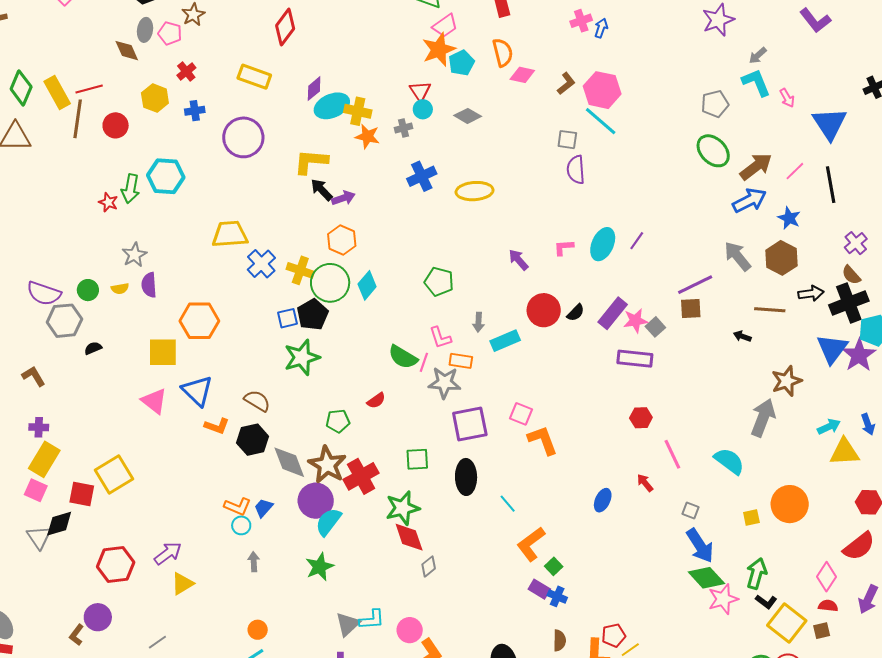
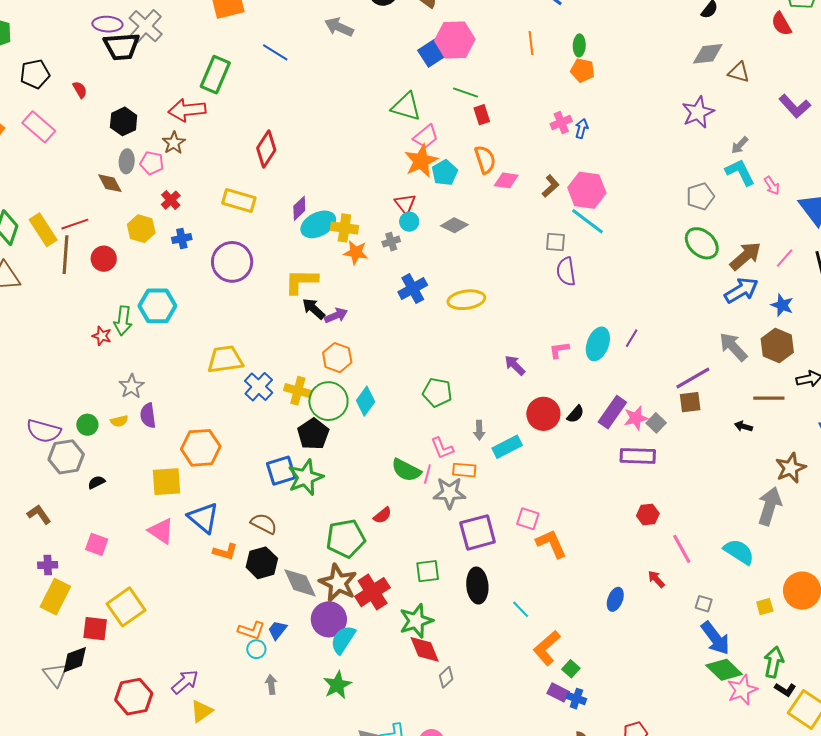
blue square: (288, 318) -> (281, 471), moved, size x1.4
green pentagon: (338, 421) -> (346, 538), size x1.6
pink square: (36, 490) -> (97, 544), moved

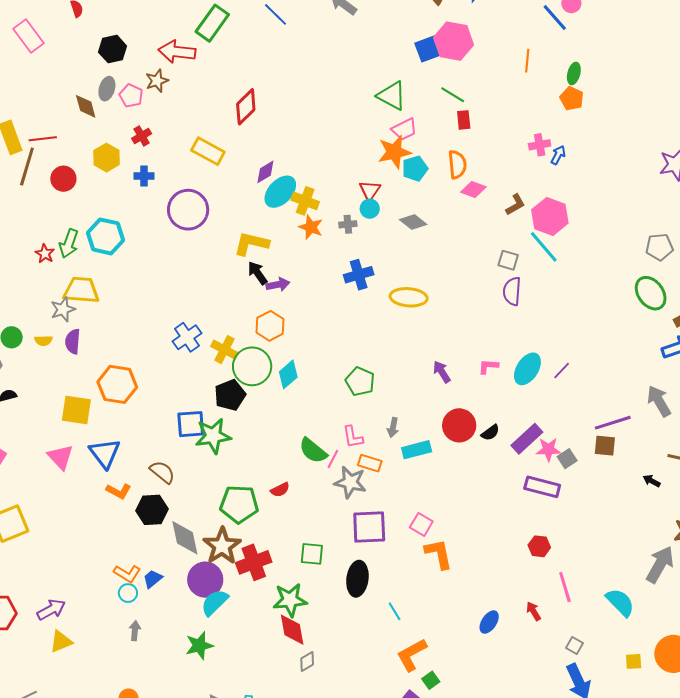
cyan ellipse: (318, 224) -> (280, 192), turned -32
yellow trapezoid: (225, 359) -> (81, 290), moved

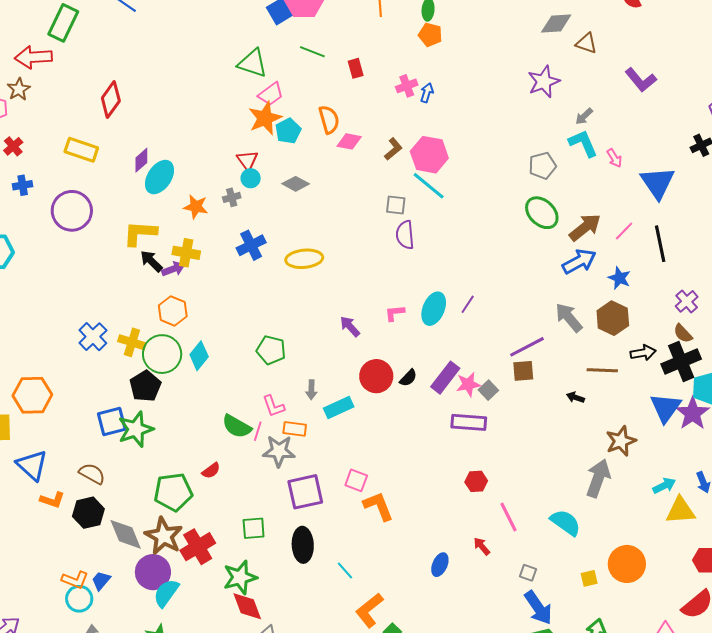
red rectangle: (464, 120) -> (356, 68), moved
yellow cross: (305, 201) -> (186, 253), moved
cyan circle: (128, 593) -> (79, 599), size x1.4

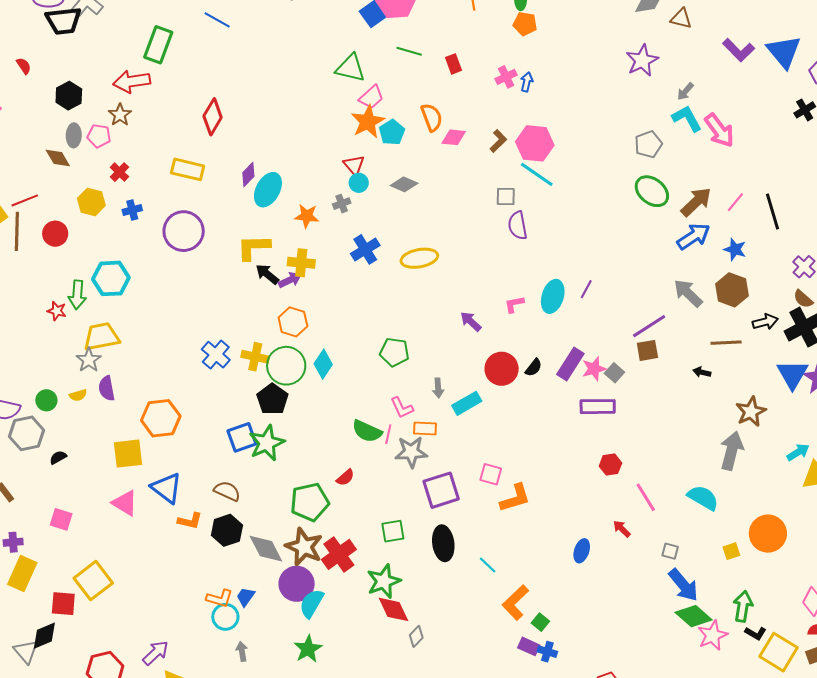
pink arrow: (614, 158) -> (719, 130), size x1.8
blue triangle: (658, 183) -> (784, 52), moved
orange L-shape: (378, 506) -> (515, 498), turned 100

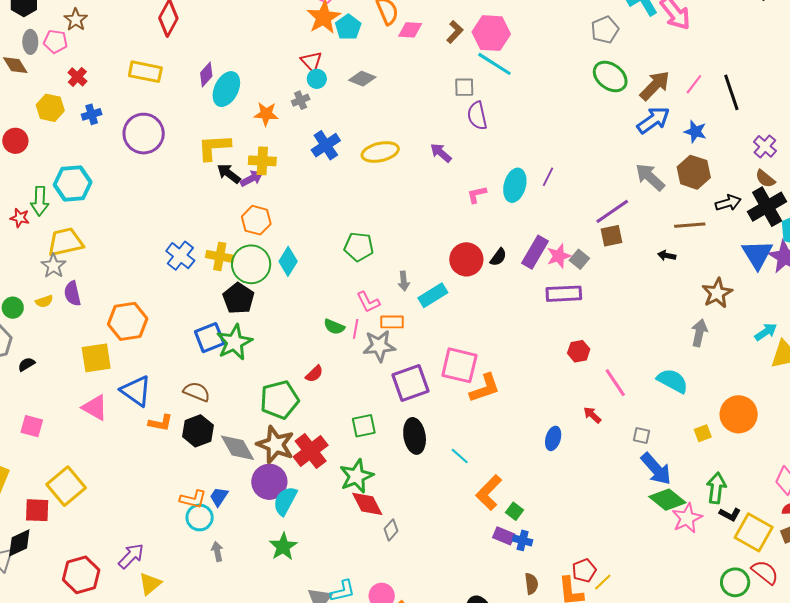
purple arrow: (471, 322) -> (441, 153), moved
green semicircle: (367, 431) -> (334, 327), size x0.7
gray arrow: (732, 451) -> (699, 333), size x0.7
pink square: (491, 474) -> (459, 365), size x1.6

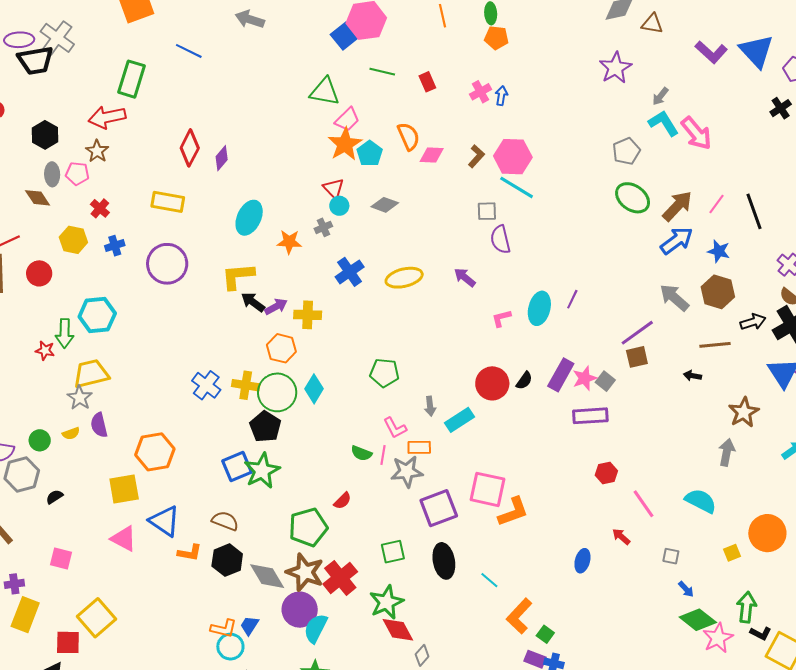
purple diamond: (206, 75) -> (222, 158), moved
yellow cross: (262, 161) -> (308, 315), moved
blue arrow: (656, 469) -> (686, 589), size x0.5

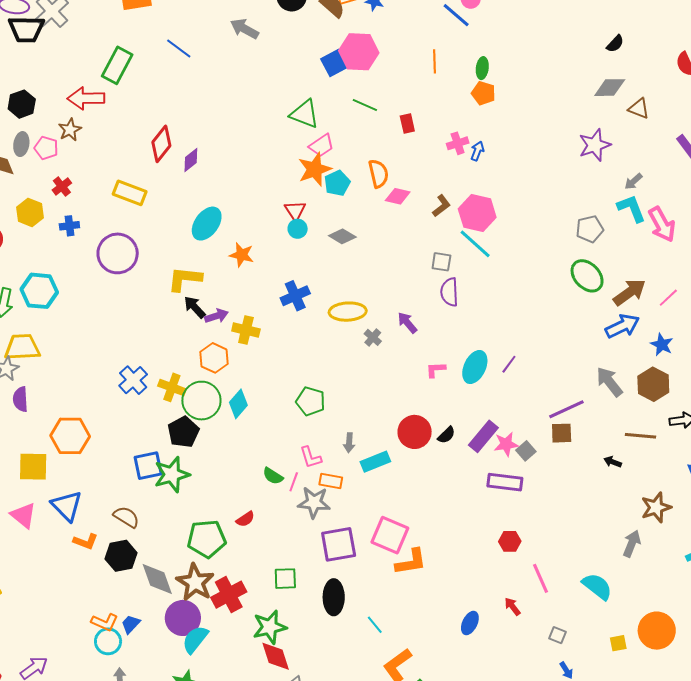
gray cross: (323, 227) -> (373, 337), moved, turned -36

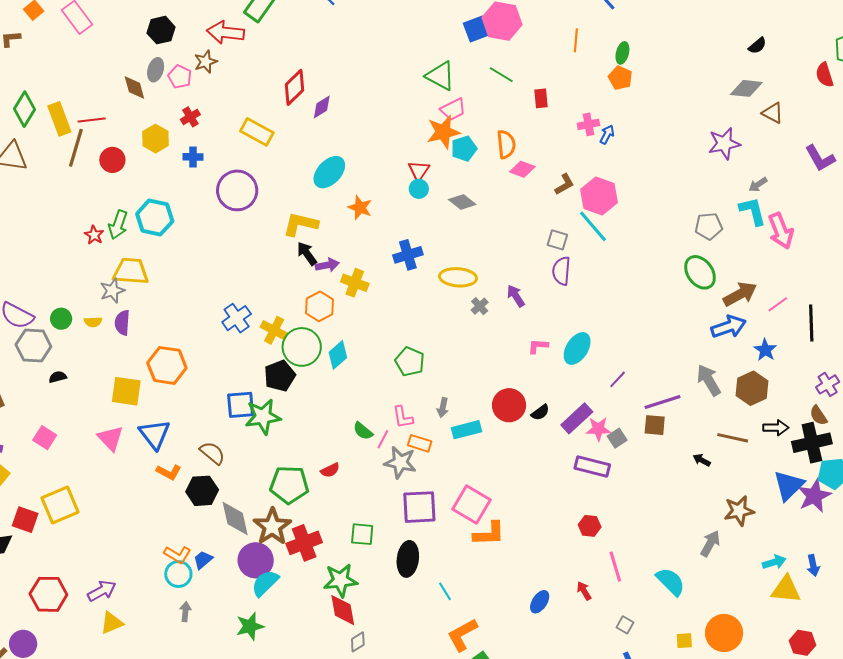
purple line: (509, 364) -> (618, 379), moved

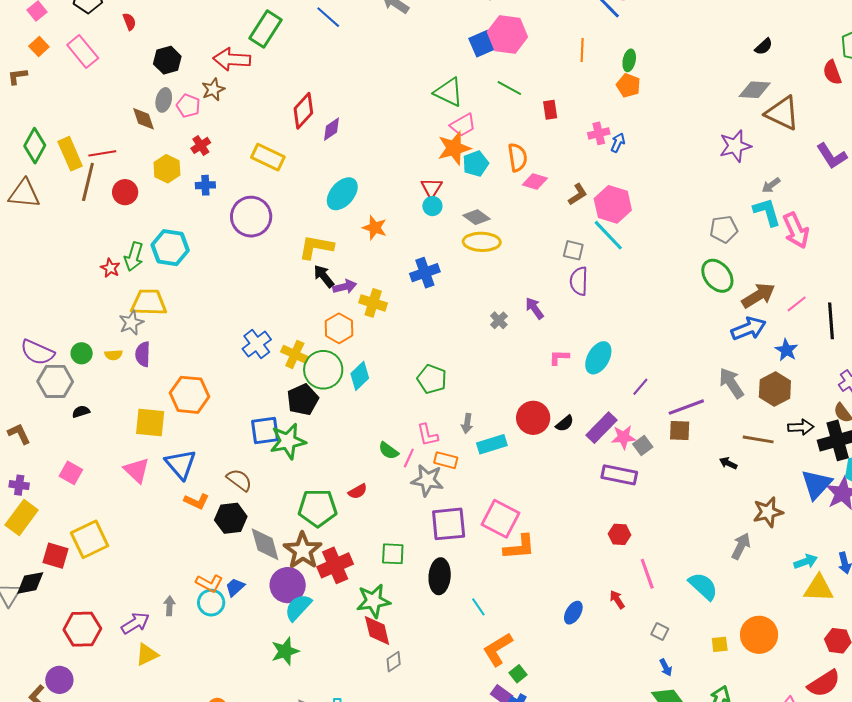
brown triangle: (773, 113) -> (782, 113), size x1.6
yellow ellipse: (458, 277) -> (482, 242), moved
gray arrow: (185, 612) -> (170, 606), moved

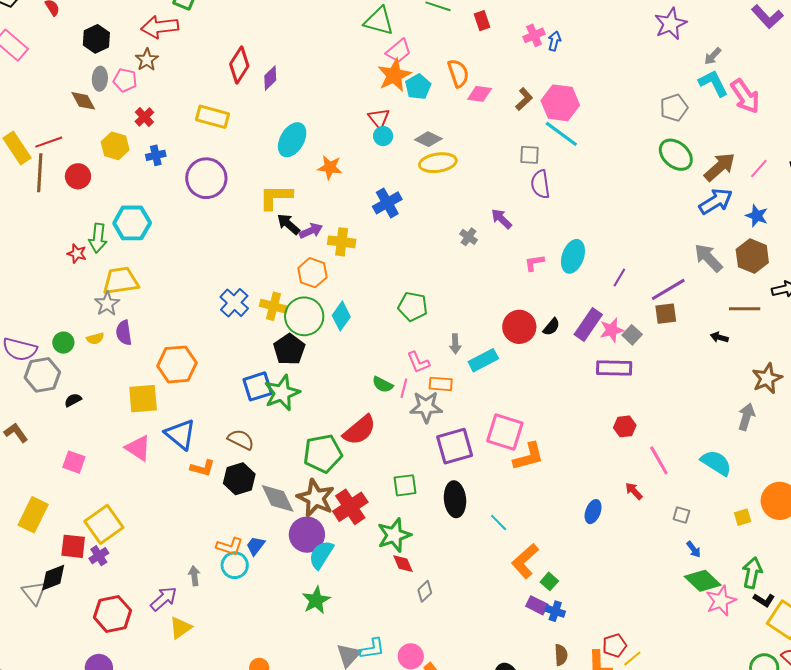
purple cross: (19, 485) -> (99, 556), moved, turned -30
red semicircle: (358, 491) -> (359, 430), size x1.8
red diamond: (377, 631) -> (403, 564), size x0.7

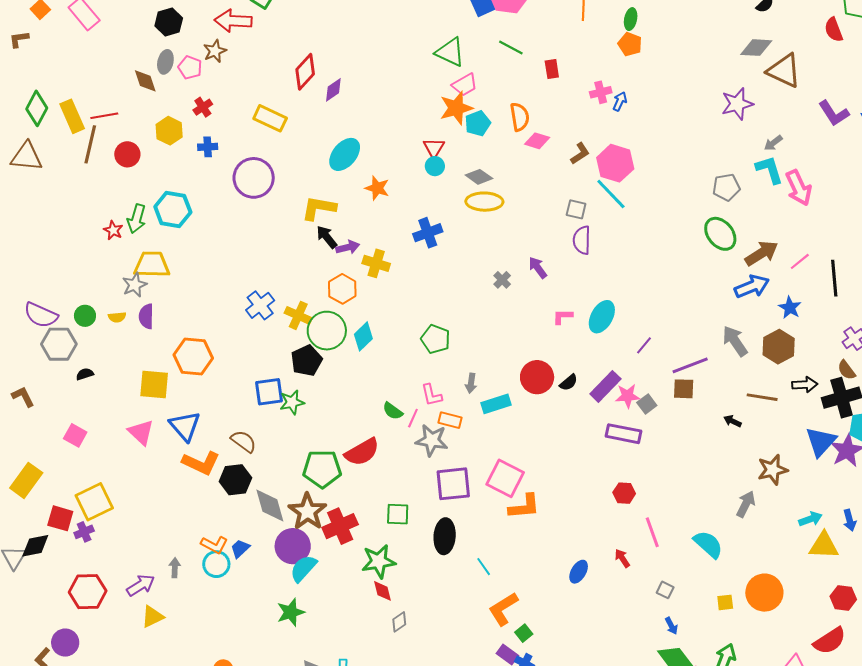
green star: (282, 393) -> (292, 402), size x0.7
orange L-shape: (203, 468) -> (201, 463), size x1.5

